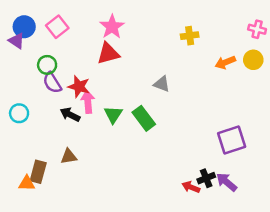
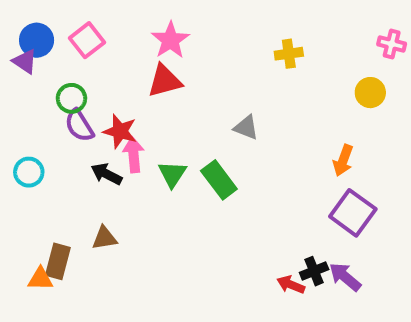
yellow circle: (253, 60) -> (370, 93), moved
orange arrow: (225, 62) -> (343, 160), moved, turned -48
purple square: (232, 140) -> (353, 213), turned -36

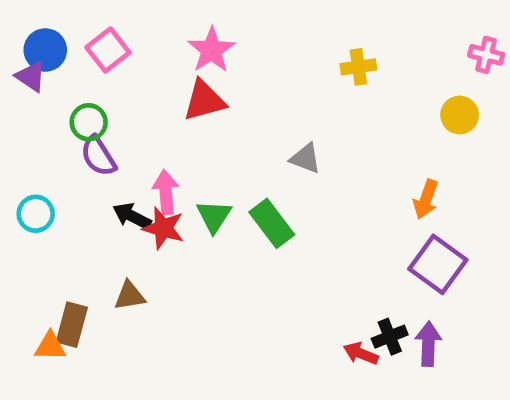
red star: (120, 131) -> (163, 228), moved
purple arrow: (345, 277) -> (428, 344), turned 52

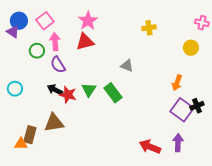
purple semicircle: (98, 156) -> (58, 65), moved
pink arrow: (166, 192) -> (55, 42), moved
brown triangle: (130, 296) -> (54, 123), size x1.5
black cross: (390, 337) -> (197, 106), moved
red arrow: (361, 353) -> (150, 147), size x1.5

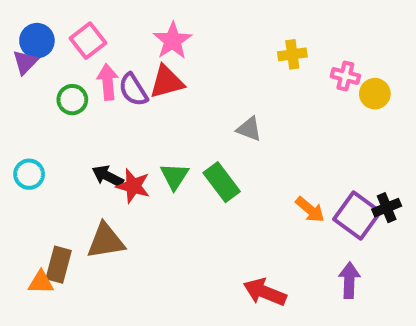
pink cross: (202, 23) -> (345, 76), moved
purple triangle: (13, 32) -> (25, 62), turned 40
purple semicircle: (58, 65) -> (133, 90), moved
orange arrow: (177, 83) -> (310, 210), moved, turned -70
red arrow: (150, 147) -> (265, 292), moved

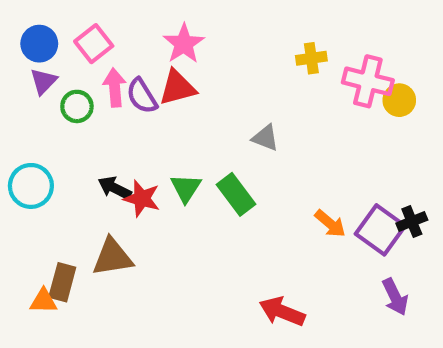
purple triangle: (25, 62) -> (43, 81), moved
pink cross: (345, 76) -> (368, 81), size x1.6
cyan circle: (29, 174) -> (31, 186), size x1.4
purple arrow: (349, 280) -> (395, 297), moved, turned 152

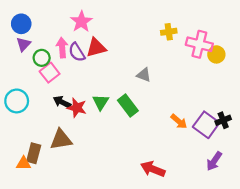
pink square: (94, 44) -> (50, 73), moved
pink star: (184, 44) -> (81, 22), moved
purple arrow: (395, 297) -> (214, 161), turned 60

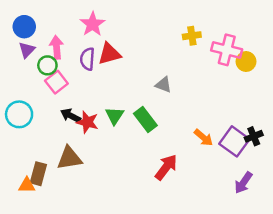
pink arrow: (62, 48) -> (56, 47), moved
purple semicircle: (77, 52) -> (87, 59), turned 36
red arrow: (153, 169) -> (166, 167), moved, turned 105

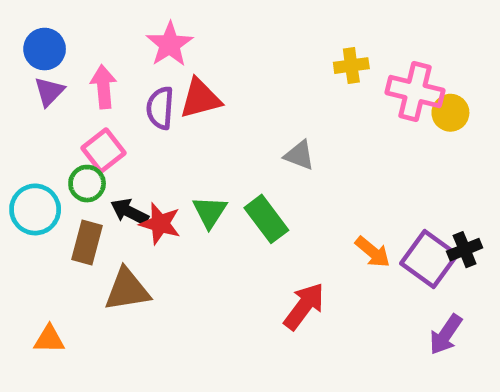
green circle: (47, 65) -> (87, 184), moved
brown rectangle: (38, 174) -> (87, 243), moved

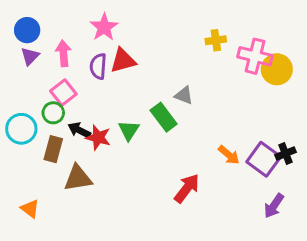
yellow circle: (450, 113) -> (277, 69), size x1.4
green rectangle: (266, 219) -> (164, 117), moved
orange triangle: (49, 339) -> (30, 209), turned 36

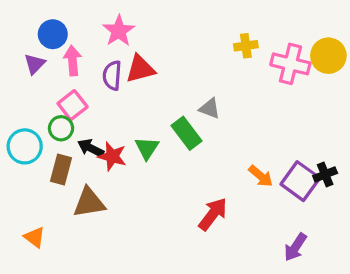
blue circle: (27, 30) -> (53, 34), moved
yellow circle: (277, 69) -> (328, 56), moved
purple arrow: (274, 206) -> (295, 247), moved

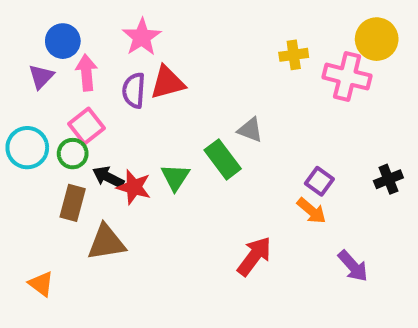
yellow circle: (328, 56) -> (377, 39), moved
cyan circle: (25, 146) -> (27, 148), moved
black cross: (325, 174) -> (388, 179), moved
purple square: (300, 181) -> (319, 181), moved, size x0.6
purple arrow: (295, 247) -> (353, 266), moved, turned -76

